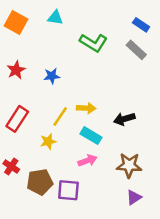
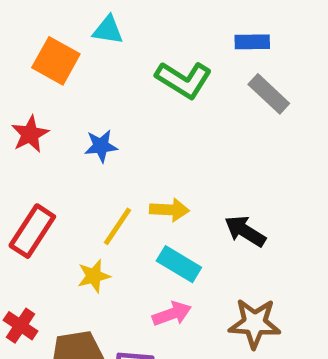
orange square: (16, 22) -> (56, 61), moved
blue rectangle: (141, 25) -> (252, 42), moved, turned -35
black arrow: (124, 119) -> (245, 231), turned 48

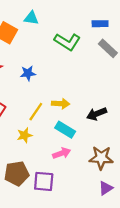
black arrow: (245, 231) -> (97, 114), turned -54

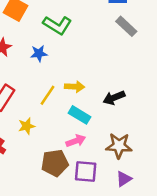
green L-shape: (67, 42) -> (57, 25), moved
yellow star: (25, 135) -> (27, 126), moved
brown pentagon: (17, 174) -> (55, 163), moved
purple square: (44, 181) -> (86, 172), moved

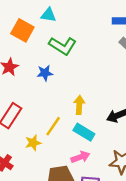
yellow arrow: (75, 87) -> (79, 105), turned -90
yellow line: (47, 95) -> (53, 126), moved

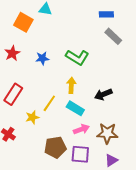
green L-shape: (63, 46) -> (77, 57), moved
pink arrow: (80, 157) -> (81, 129), moved

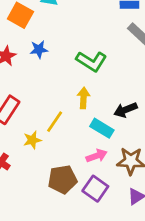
blue star: (42, 58) -> (39, 49), moved
cyan rectangle: (75, 108) -> (102, 128), moved
purple square: (80, 154) -> (95, 189), turned 30

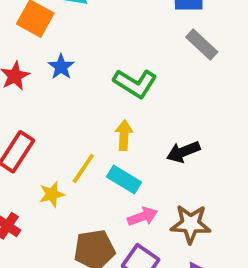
blue star: (39, 49) -> (61, 67), turned -30
cyan rectangle: (102, 128) -> (124, 180), moved

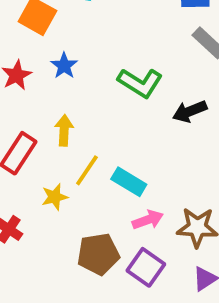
yellow arrow: (124, 135) -> (64, 130), moved
black arrow: (183, 152) -> (190, 111), moved

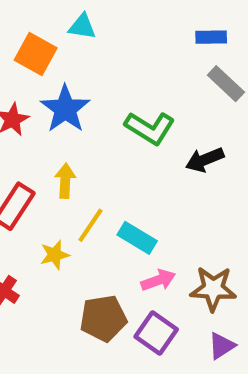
blue star: (64, 66) -> (65, 109), size x1.6

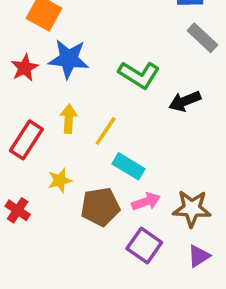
blue star: (65, 109) -> (69, 59), turned -30
yellow line: (91, 225) -> (106, 131), moved
brown pentagon: (103, 318) -> (100, 207), moved

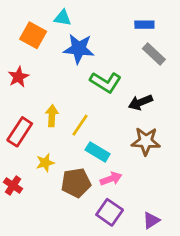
blue star: (69, 59) -> (79, 49), moved
brown star: (192, 209) -> (146, 141), moved

